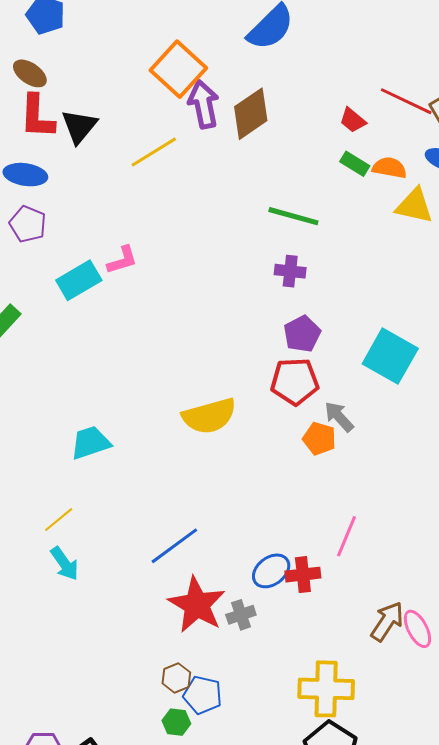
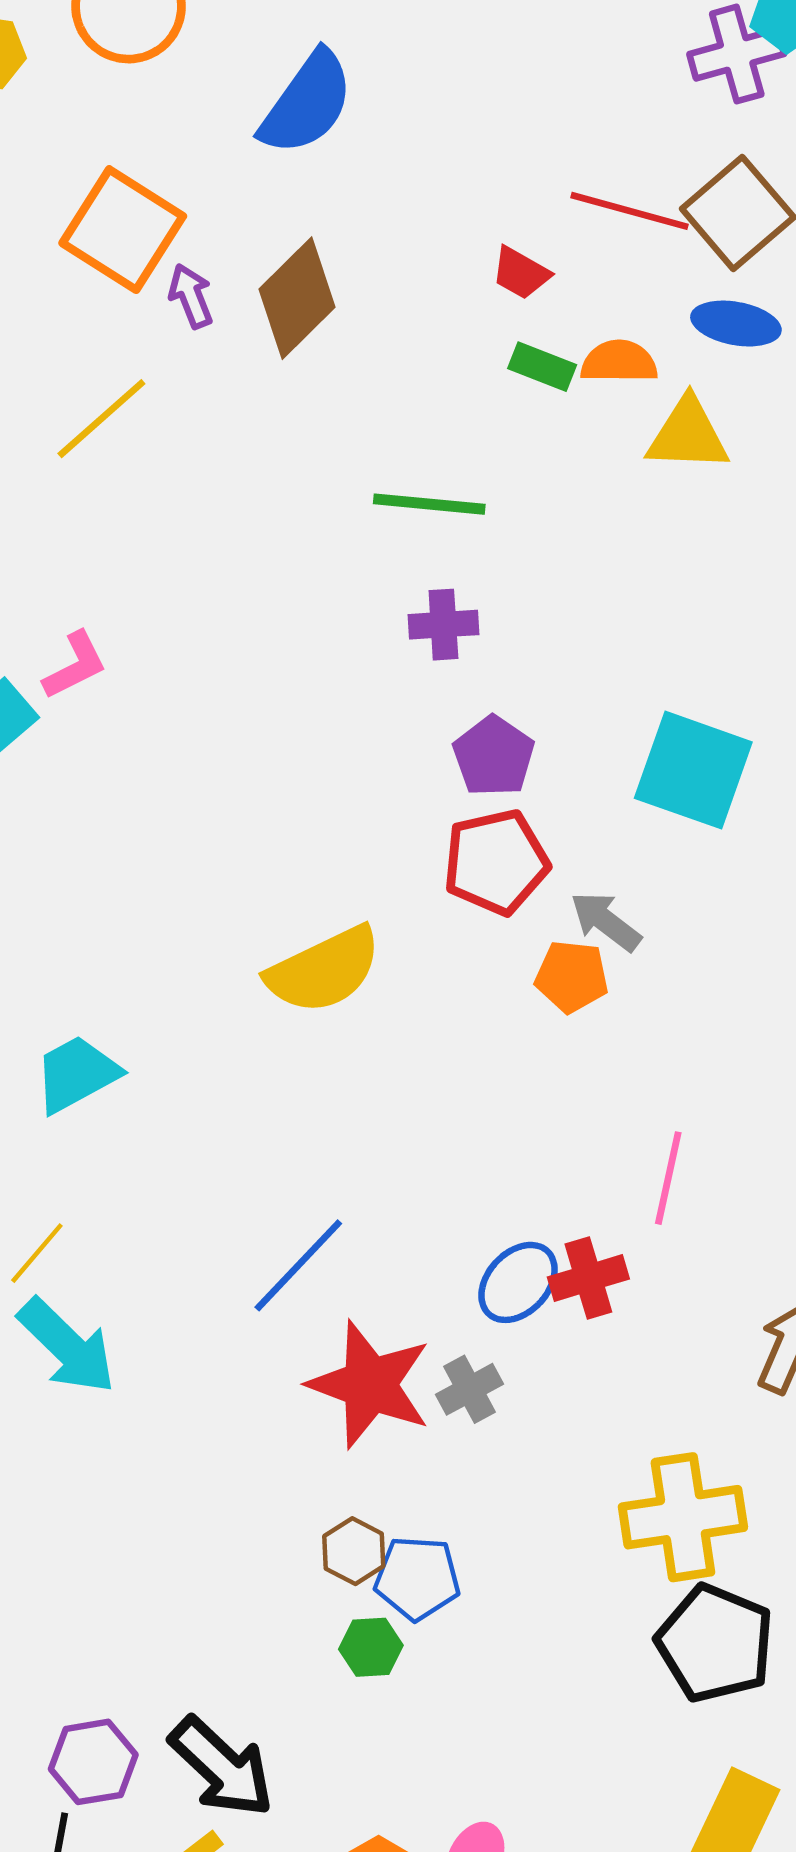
purple arrow: (203, 104) -> (191, 296), size x0.6
cyan arrow: (65, 564) -> (67, 1346), size x1.4

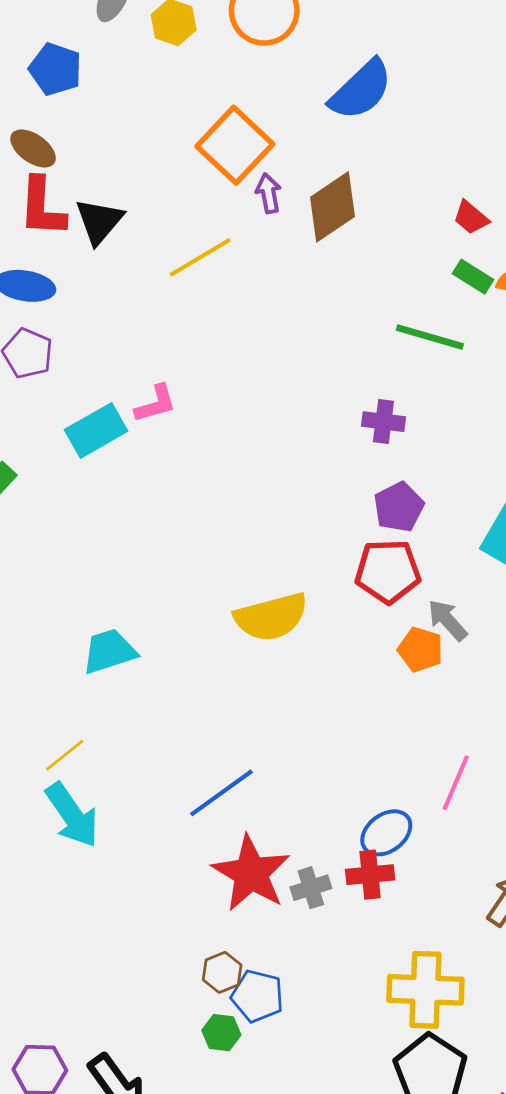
green line: (429, 504) -> (430, 337), moved
red cross: (588, 1278) -> (370, 875), moved
blue ellipse: (518, 1282) -> (386, 833), moved

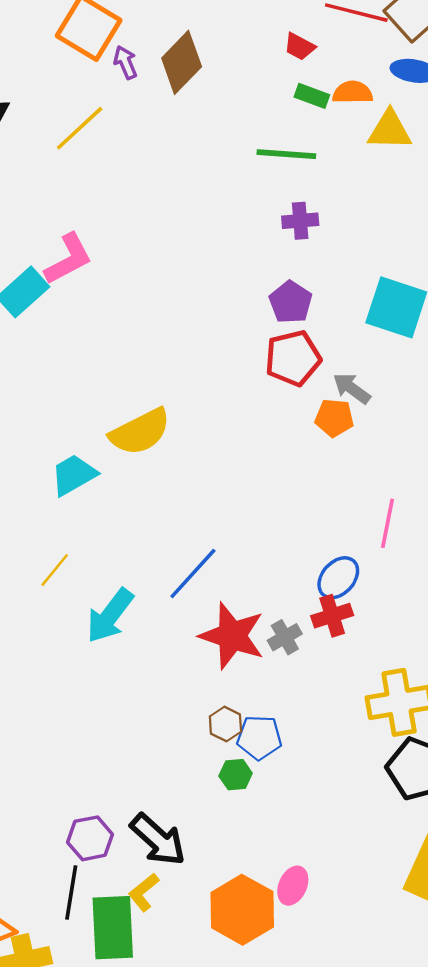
pink L-shape: (156, 404) -> (68, 259), size x1.4
purple cross: (383, 422) -> (300, 221), moved
yellow semicircle: (271, 617) -> (140, 432), moved
cyan arrow: (72, 815) -> (110, 616), moved, turned 84

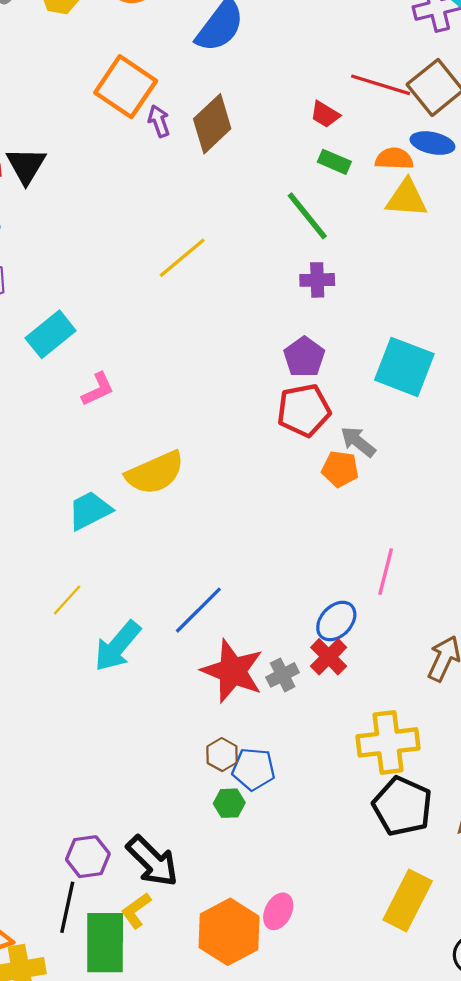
orange semicircle: (353, 92) -> (394, 159), moved
yellow line: (80, 128) -> (182, 258), moved
green line: (286, 154) -> (307, 216), turned 44
pink L-shape: (68, 259) -> (98, 389), moved, size x0.7
red cross: (332, 616) -> (329, 657), turned -30

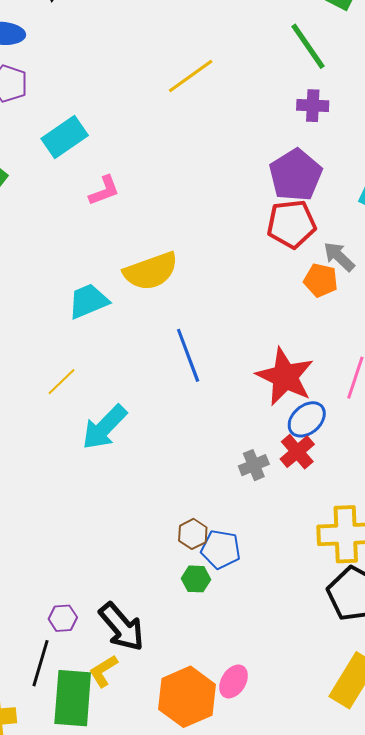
purple pentagon: (304, 357) -> (296, 175), size x1.4
blue line: (198, 610) -> (188, 355), moved, turned -70
red star: (233, 671) -> (285, 377), moved
purple hexagon: (88, 857) -> (63, 618), size x0.7

